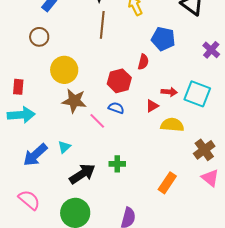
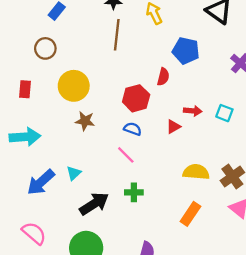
red rectangle: (18, 87) -> (25, 89), moved
cyan square: (197, 94) -> (224, 113), size x0.6
brown star: (74, 101) -> (85, 121), size x0.7
pink line: (97, 121) -> (126, 155), moved
yellow semicircle: (172, 125) -> (196, 172), moved

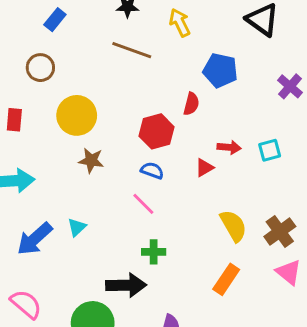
brown line: (117, 35) -> (132, 50), turned -76
cyan square: (224, 113) -> (270, 150), turned -36
yellow semicircle: (196, 172) -> (233, 226), turned 55
black arrow: (94, 204) -> (126, 285), moved, turned 32

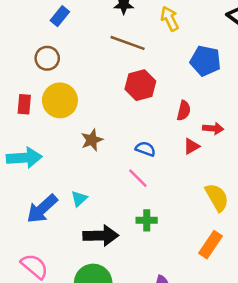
red semicircle: (191, 104) -> (184, 111), moved
yellow circle: (77, 115) -> (60, 100), moved
red hexagon: (157, 131) -> (140, 85), moved
brown star: (91, 160) -> (92, 140), turned -30
black arrow: (126, 285) -> (101, 236), moved

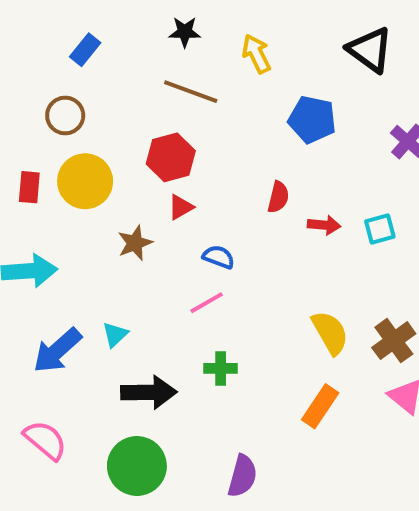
red hexagon: (140, 85) -> (171, 157), moved
red triangle: (191, 146) -> (181, 207), moved
pink line: (138, 178) -> (207, 303), turned -75

